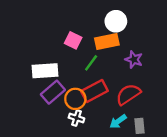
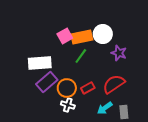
white circle: (116, 21) -> (103, 34), moved
pink square: (73, 40) -> (65, 36), turned 35
orange rectangle: (107, 42) -> (82, 37), moved
red rectangle: (94, 91) -> (88, 88), moved, size x0.6

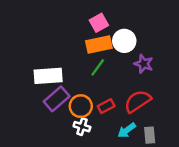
pink square: (65, 36) -> (99, 23), moved

